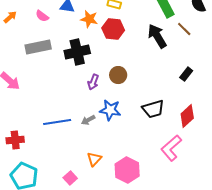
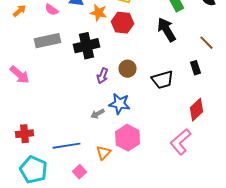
brown line: (184, 29) -> (207, 43), moved
black rectangle: (186, 74) -> (196, 68), turned -56
black trapezoid: (153, 109) -> (163, 80), moved
blue line: (57, 122) -> (67, 146), moved
pink hexagon: (127, 170) -> (128, 138), moved

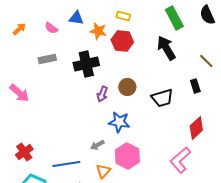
gray rectangle: (48, 41) -> (47, 59), size x0.7
gray arrow: (98, 114) -> (97, 145), moved
red cross: (25, 134) -> (24, 152), turned -30

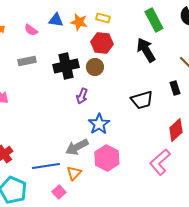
orange star: (98, 31) -> (79, 22), moved
brown circle: (127, 87) -> (95, 67), moved
blue star: (119, 122) -> (99, 124), turned 30
gray arrow: (97, 145) -> (77, 147), size x1.6
orange triangle: (103, 171) -> (74, 173), moved

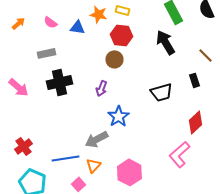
blue triangle: (56, 20) -> (77, 27), moved
black cross: (66, 66) -> (59, 82), moved
pink hexagon: (107, 158) -> (129, 172), moved

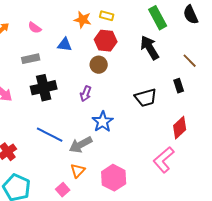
blue triangle: (77, 27) -> (65, 45), moved
blue line: (65, 158) -> (50, 135), moved, turned 36

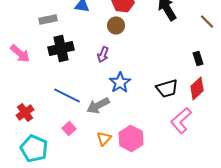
black rectangle: (179, 86) -> (198, 58), moved
black trapezoid: (146, 98) -> (167, 88), moved
orange triangle: (78, 171) -> (104, 138), moved
pink square: (63, 190) -> (69, 128), moved

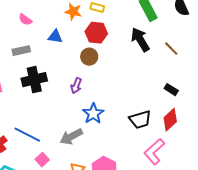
brown line: (207, 22) -> (171, 49), moved
black rectangle: (198, 58) -> (171, 90), turned -40
blue line: (67, 96) -> (27, 135), moved

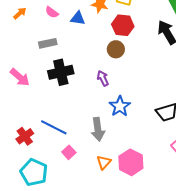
blue triangle: (55, 37) -> (78, 18), moved
purple arrow: (76, 86) -> (103, 78), turned 133
gray arrow: (71, 137) -> (98, 129), turned -70

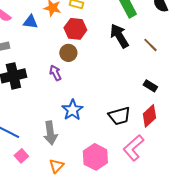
purple arrow: (103, 78) -> (55, 73), moved
pink hexagon: (131, 162) -> (95, 157), moved

